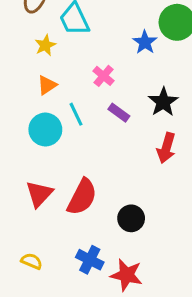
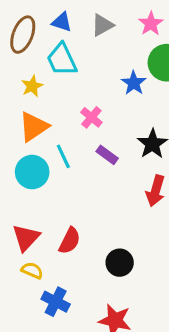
orange triangle: (47, 85) -> (34, 127), size x1.5
red semicircle: (82, 197) -> (70, 241), size x0.7
blue cross: (90, 260) -> (56, 302), moved
yellow semicircle: (32, 261) -> (32, 270), moved

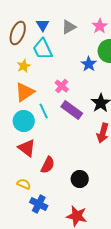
blue triangle: (62, 22) -> (43, 25), turned 40
purple rectangle: (107, 155) -> (72, 110), size x1.5
red triangle: (26, 238) -> (27, 148), moved, turned -36

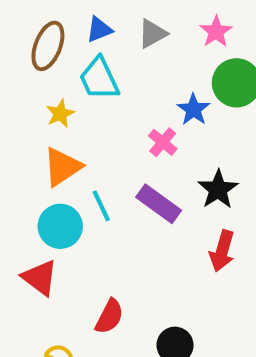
blue triangle: (43, 25) -> (99, 30), turned 40
pink cross: (62, 86) -> (163, 142), moved
red triangle: (27, 148) -> (40, 278), moved

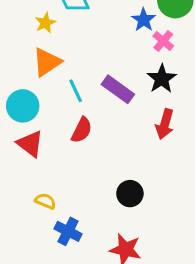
pink cross: (163, 142) -> (163, 41), moved
cyan circle: (60, 226) -> (23, 106), moved
red semicircle: (109, 316) -> (82, 130), moved

